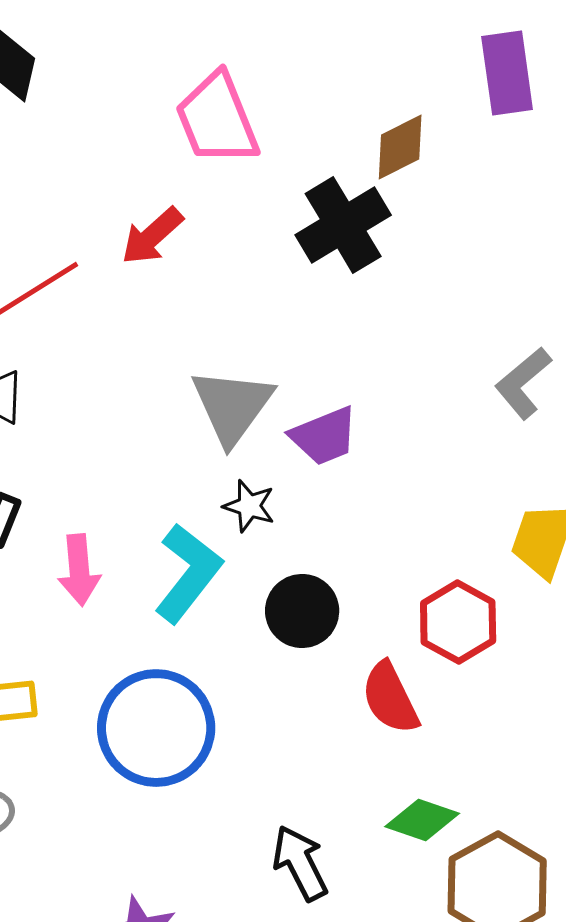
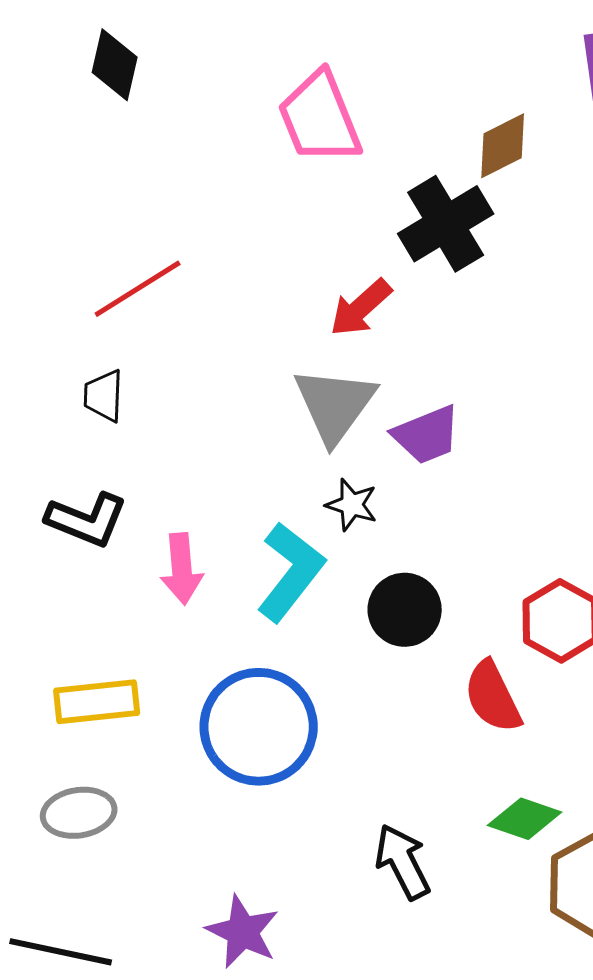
red arrow: (152, 236) -> (361, 308), moved

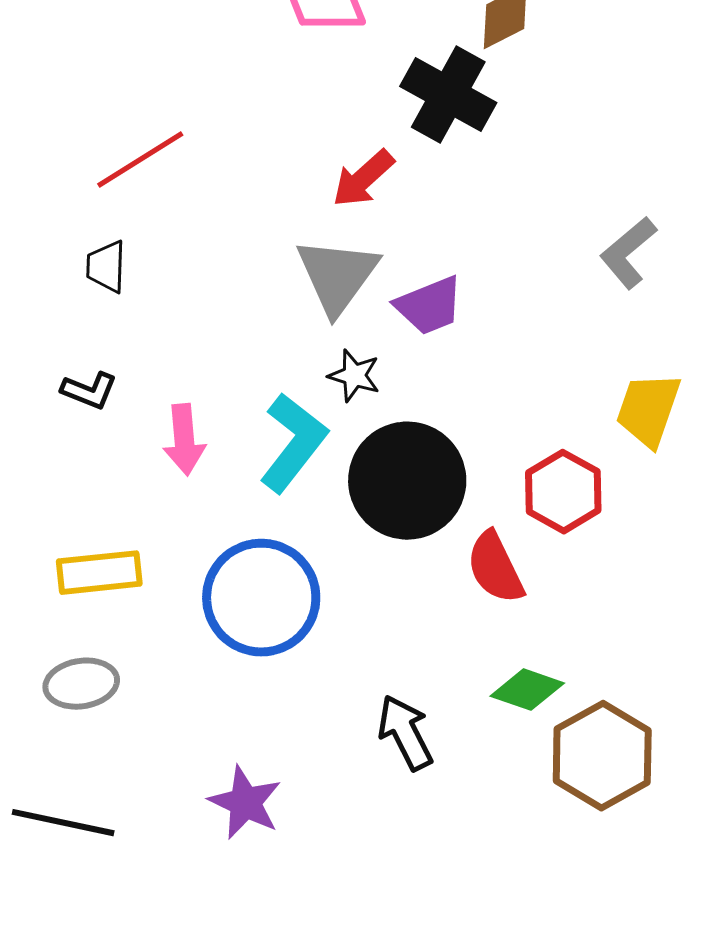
black cross: (446, 224) -> (448, 95), turned -30
black L-shape: (87, 520) -> (89, 391), size x0.7
black circle: (405, 610) -> (407, 481), size x1.6

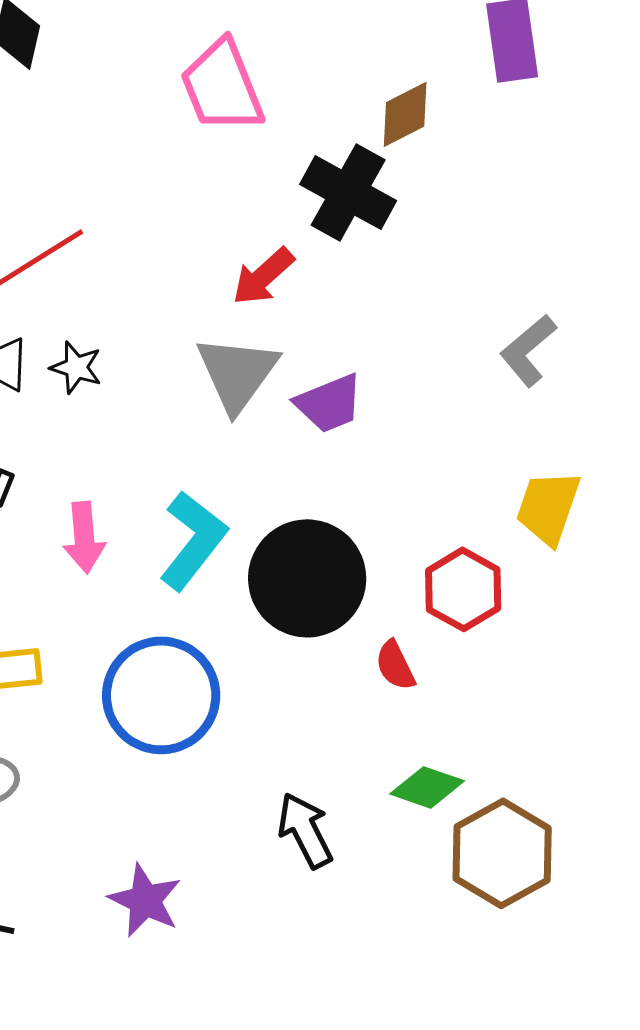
black star: (354, 376) -> (76, 367), moved
red semicircle: (495, 568) -> (395, 665), size x0.7

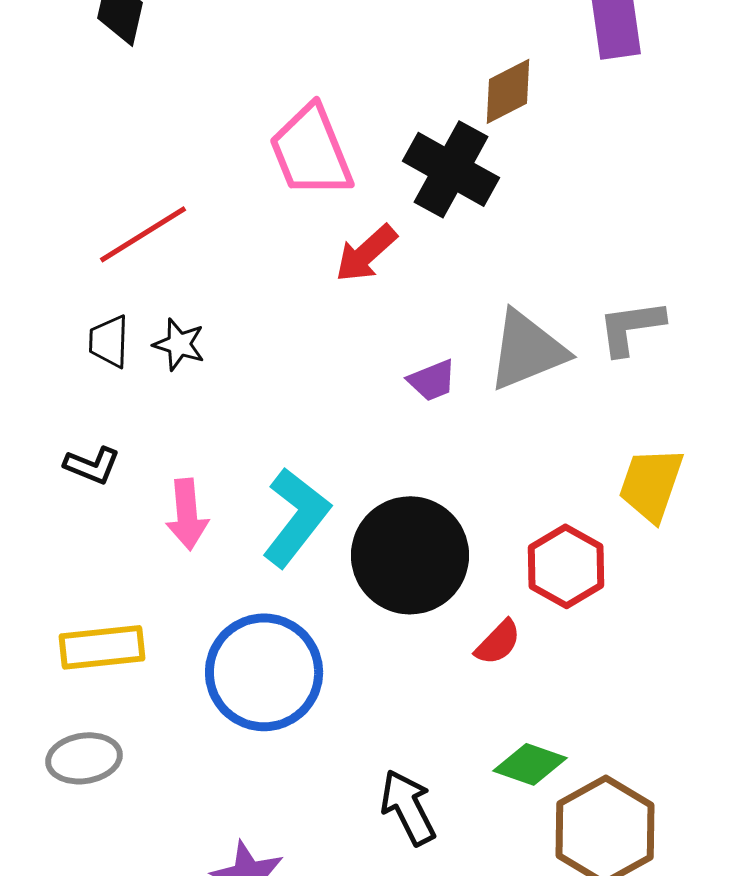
pink trapezoid: (222, 86) -> (311, 151), moved
gray L-shape: (528, 350) -> (631, 327), turned 32
gray triangle: (237, 373) -> (527, 350), moved, turned 32
purple trapezoid: (329, 403) -> (432, 380), size x0.7
red semicircle: (395, 665) -> (498, 642), turned -110

